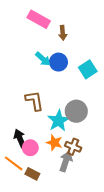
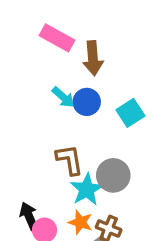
brown arrow: (63, 33) -> (93, 58), size x1.5
brown L-shape: (34, 101) -> (70, 160), moved

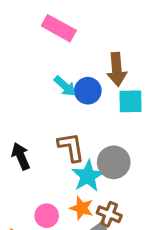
brown arrow: (93, 58) -> (117, 69), moved
cyan square: (130, 113) -> (130, 101), turned 32
black arrow: (29, 216) -> (21, 156), moved

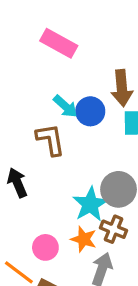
brown L-shape: (71, 147) -> (50, 140), moved
brown cross: (109, 214) -> (114, 229), moved

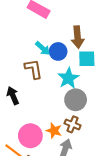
cyan star: (90, 204) -> (68, 78), moved
pink circle: (45, 247) -> (30, 136), size x1.5

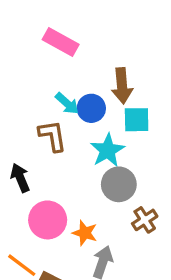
brown cross: (72, 124) -> (145, 220), moved, turned 35
pink circle: (30, 136) -> (48, 220), moved

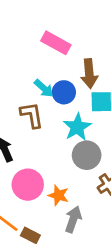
pink rectangle: (61, 42) -> (56, 43), moved

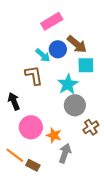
pink rectangle: (56, 43) -> (52, 21), turned -60
brown arrow: (89, 74) -> (77, 44), turned -45
blue circle: (64, 92) -> (58, 49), moved

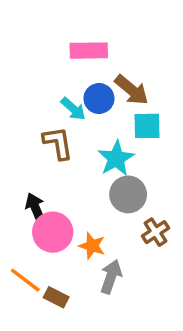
pink rectangle: (52, 21) -> (89, 51), turned 30
black arrow: (14, 101) -> (36, 208), moved

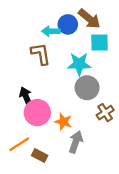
cyan arrow: (73, 109) -> (51, 31), turned 138
cyan star: (116, 158) -> (79, 64), turned 30
orange line: (25, 280) -> (19, 144), turned -70

